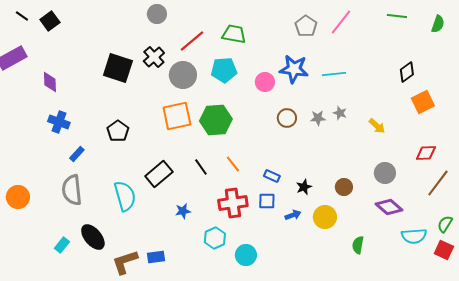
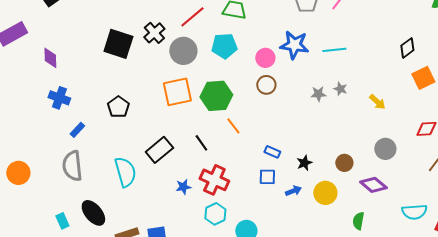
brown circle: (287, 118) -> (266, 85), moved
orange line: (233, 164) -> (233, 126), moved
red cross: (233, 203) -> (214, 180), moved, turned 32
purple diamond: (389, 207) -> (373, 185), moved
cyan rectangle: (62, 245) -> (62, 221), turned -63

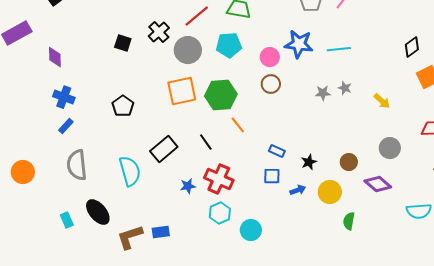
black square: (118, 44) -> (123, 43), size x0.6
blue rectangle: (77, 130) -> (66, 126), moved
green semicircle: (358, 221) -> (349, 221), moved

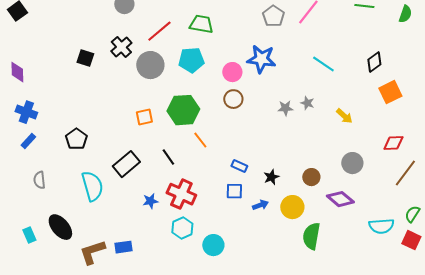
cyan line: (339, 49) -> (323, 64), moved, turned 40
orange square: (182, 91) -> (144, 117), moved, size x0.6
black pentagon: (123, 106) -> (76, 139), moved
gray semicircle: (77, 165) -> (39, 180), size x0.6
green semicircle: (349, 221) -> (311, 236), size x1.5

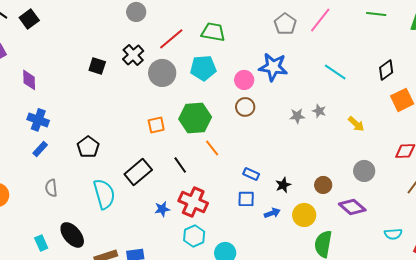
cyan semicircle: (381, 226) -> (393, 234), size x0.7

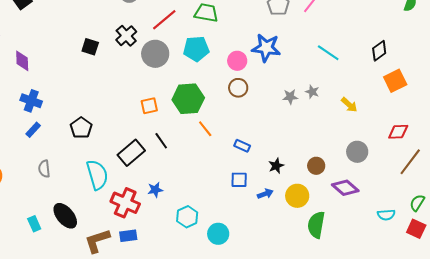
black line: (180, 165) -> (161, 141), moved
blue rectangle: (251, 174) -> (242, 146), moved
red cross: (193, 202) -> (125, 203), moved

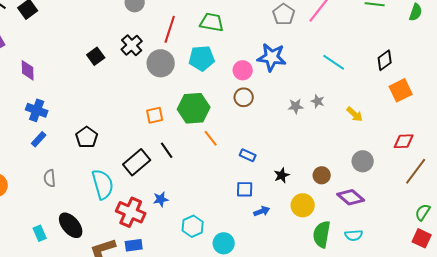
red line: (164, 20) -> (170, 29), turned -32
black square: (90, 47) -> (96, 56), turned 36
blue arrow: (265, 194) -> (262, 211), moved
cyan semicircle: (386, 215) -> (354, 235), moved

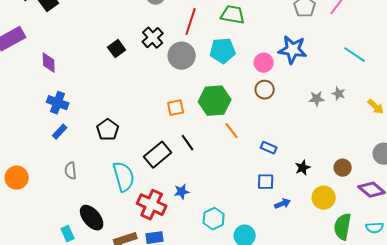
cyan rectangle: (40, 233) -> (68, 234), moved

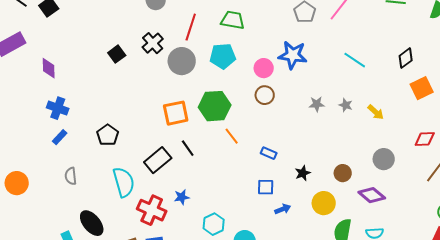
gray star: (339, 94) -> (346, 105), moved
orange square: (176, 108) -> (176, 113), size x1.5

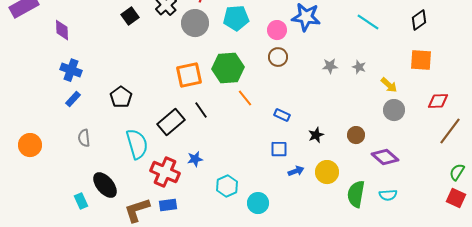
orange square: (422, 88) -> (421, 60), moved, turned 30
yellow arrow: (376, 112) -> (389, 85), moved
gray circle: (384, 159) -> (394, 110), moved
yellow circle: (324, 203) -> (327, 172), moved

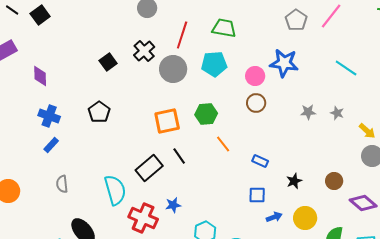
green hexagon: (228, 68) -> (206, 114), size x0.7
black pentagon: (121, 97) -> (99, 112), moved

